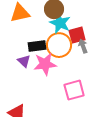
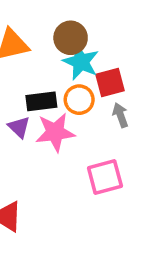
orange circle: (59, 45) -> (79, 100), size x0.7
gray arrow: (83, 46) -> (120, 115), moved

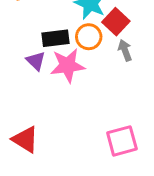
red square: (110, 82) -> (116, 22), turned -32
pink square: (105, 177) -> (122, 141), moved

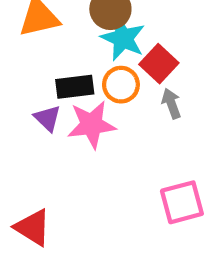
pink square: (122, 141) -> (182, 202), moved

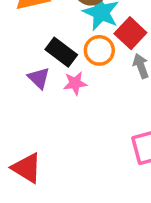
black rectangle: (75, 87) -> (61, 52), turned 44
pink star: (92, 125) -> (75, 83), size x0.6

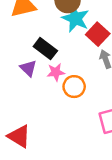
orange circle: (99, 50) -> (74, 87), moved

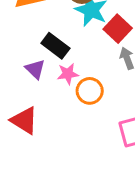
red triangle: (19, 136) -> (24, 120), moved

